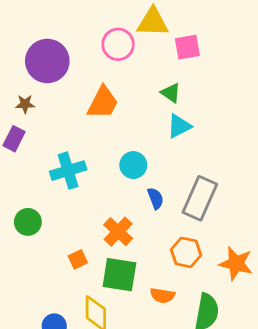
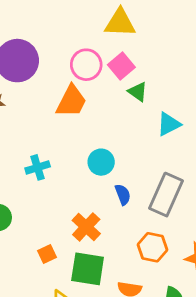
pink circle: (118, 44) -> (86, 65), moved
pink square: (187, 47) -> (121, 66), moved, turned -30
cyan triangle: (179, 126) -> (169, 124), moved
cyan cross: (68, 171) -> (38, 167), size x0.7

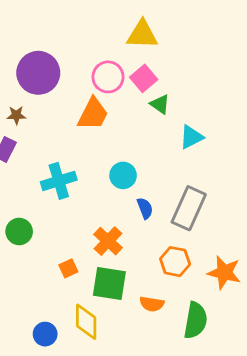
cyan cross: (38, 167) -> (59, 181), size x1.4

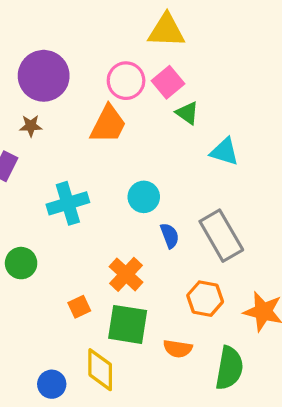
brown star: (16, 115) -> (31, 126), moved
cyan triangle: (191, 137) -> (224, 152), turned 44
gray rectangle: (189, 208) -> (221, 236), turned -54

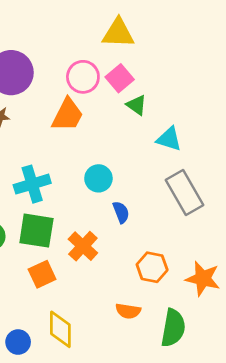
gray rectangle: (221, 236) -> (185, 193), moved
orange square: (79, 307) -> (42, 274), size x1.4
green square: (128, 324) -> (36, 231), moved

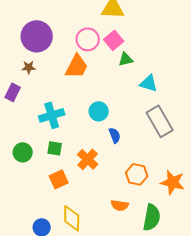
green triangle: (137, 105) -> (126, 59), turned -49
green square: (36, 231) -> (55, 148), size x0.6

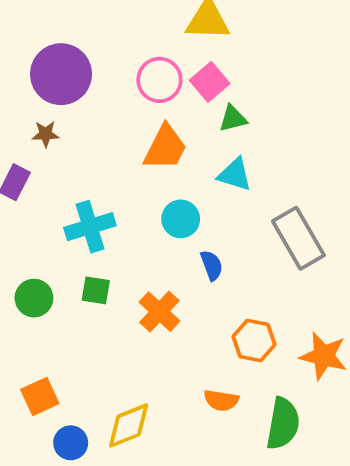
orange trapezoid: (77, 66) -> (165, 147), moved
cyan triangle: (149, 83) -> (235, 175), moved
orange square: (59, 179) -> (40, 396), moved
yellow diamond: (72, 218) -> (129, 425), turned 68

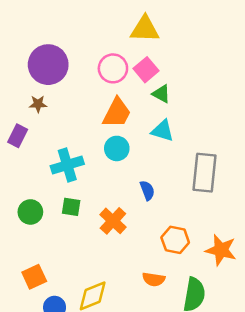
green triangle: (233, 119) -> (161, 94), turned 42
cyan circle: (181, 219) -> (117, 148), moved
gray rectangle: (298, 238) -> (204, 173), turned 36

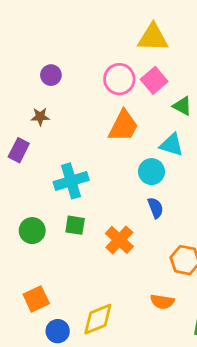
purple circle: (48, 65) -> (51, 75), size x0.5
green triangle: (161, 94) -> (182, 106), moved
cyan circle: (117, 148) -> (151, 172), moved

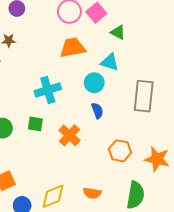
orange trapezoid: (123, 126) -> (73, 48), turned -128
cyan cross: (71, 181) -> (48, 90), moved
orange semicircle: (162, 302) -> (92, 193), moved

